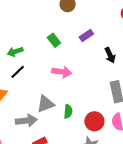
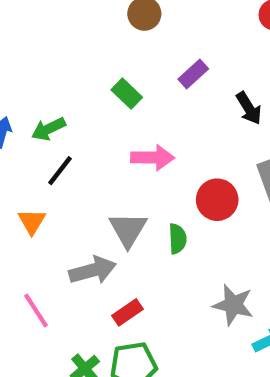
gray triangle: (46, 104) -> (128, 229), turned -30
red circle: (94, 121) -> (217, 200), moved

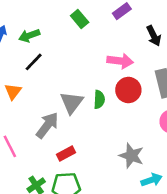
pink arrow: (153, 158) -> (120, 61), moved
green semicircle: (177, 239) -> (99, 100), moved
gray arrow: (93, 270) -> (47, 125), turned -44

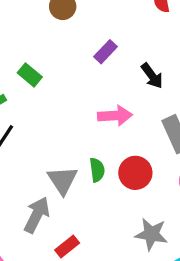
green rectangle: (80, 19) -> (30, 75), moved
red circle: (128, 90) -> (135, 173), moved

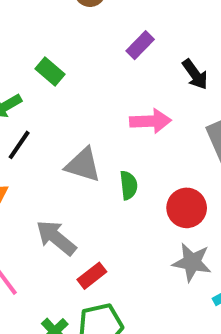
red circle: (135, 173) -> (187, 208), moved
gray triangle: (63, 180) -> (83, 165), moved, turned -40
gray arrow: (37, 215) -> (56, 238), turned -78

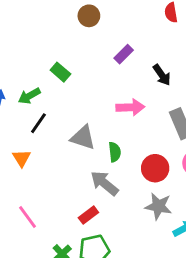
gray arrow: (56, 238) -> (104, 183), moved

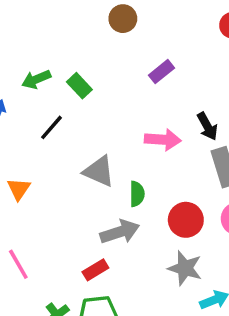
black arrow: (162, 75) -> (207, 126), moved
green arrow: (29, 96) -> (36, 79), moved
black line: (38, 123) -> (52, 127), moved
gray arrow: (104, 183) -> (120, 232), turned 116

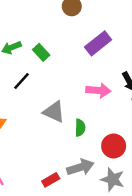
purple rectangle: (161, 72) -> (98, 43), size x1.5
gray arrow: (120, 232) -> (80, 167), moved

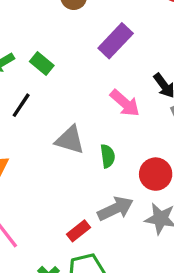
pink arrow: (98, 90) -> (125, 103), turned 45

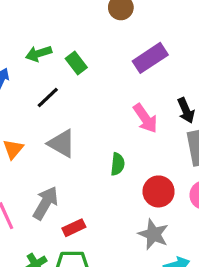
gray triangle: (70, 140) -> (62, 143), moved
gray arrow: (115, 209) -> (46, 203), moved, turned -48

